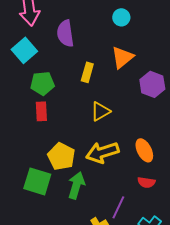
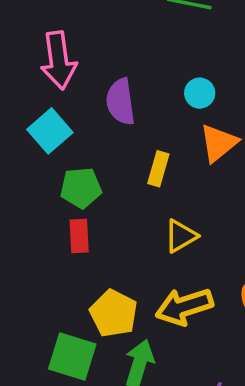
cyan circle: (121, 17) -> (200, 93), moved

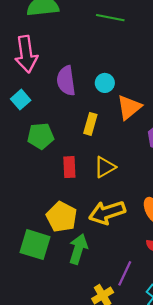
cyan circle: (200, 93) -> (105, 83), moved
cyan square: (50, 131) -> (21, 100), size x0.7
red rectangle: (79, 236) -> (69, 167), moved

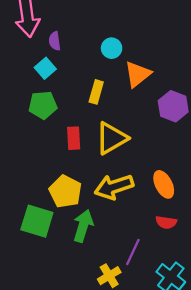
purple semicircle: (66, 81) -> (55, 41), moved, size x0.6
cyan square: (21, 100) -> (45, 68), moved
yellow triangle: (105, 167) -> (112, 138), size x1.4

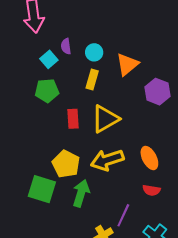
purple semicircle: (55, 41) -> (66, 46), moved
cyan circle: (112, 48) -> (94, 52), moved

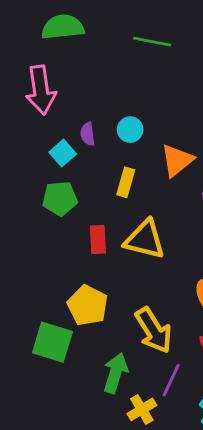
cyan circle: (94, 52) -> (130, 130), moved
yellow triangle: (105, 119) -> (145, 240), turned 44
yellow arrow: (107, 160) -> (154, 330), moved, turned -104
green arrow: (81, 193) -> (115, 373), moved

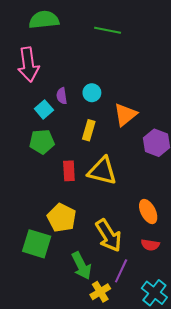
green arrow: (115, 373) -> (81, 266), turned 136

